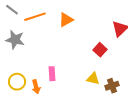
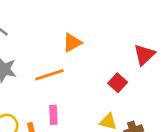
orange line: (35, 17) -> (49, 75), moved

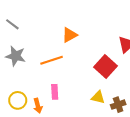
red square: (118, 83) -> (105, 67), size x1.5

